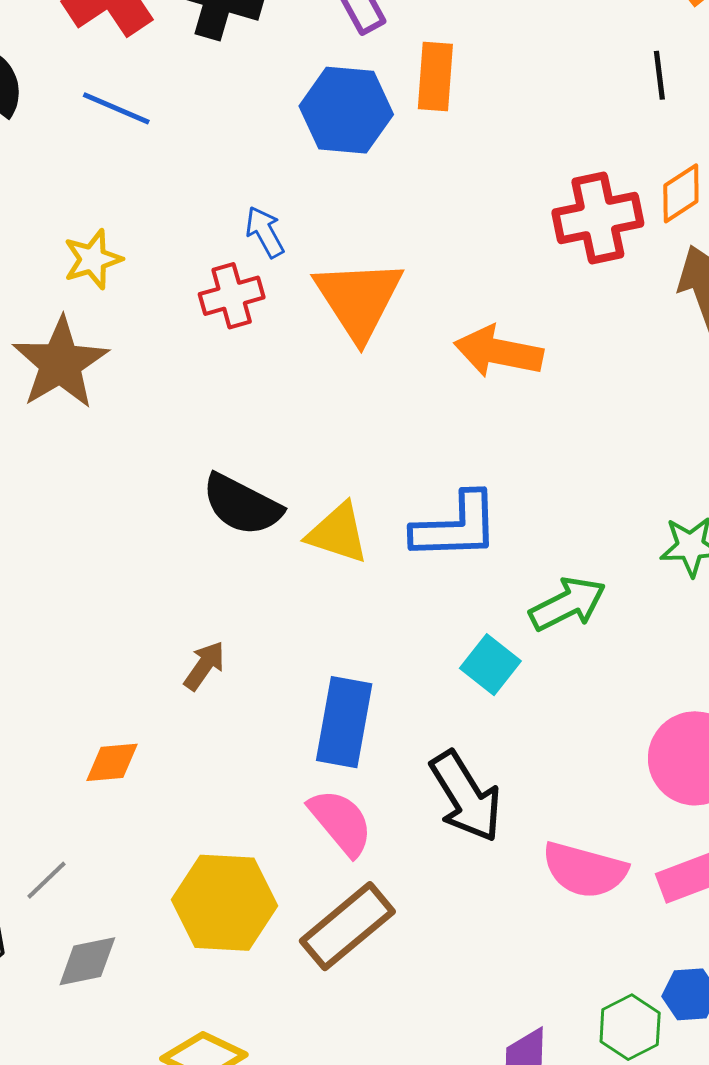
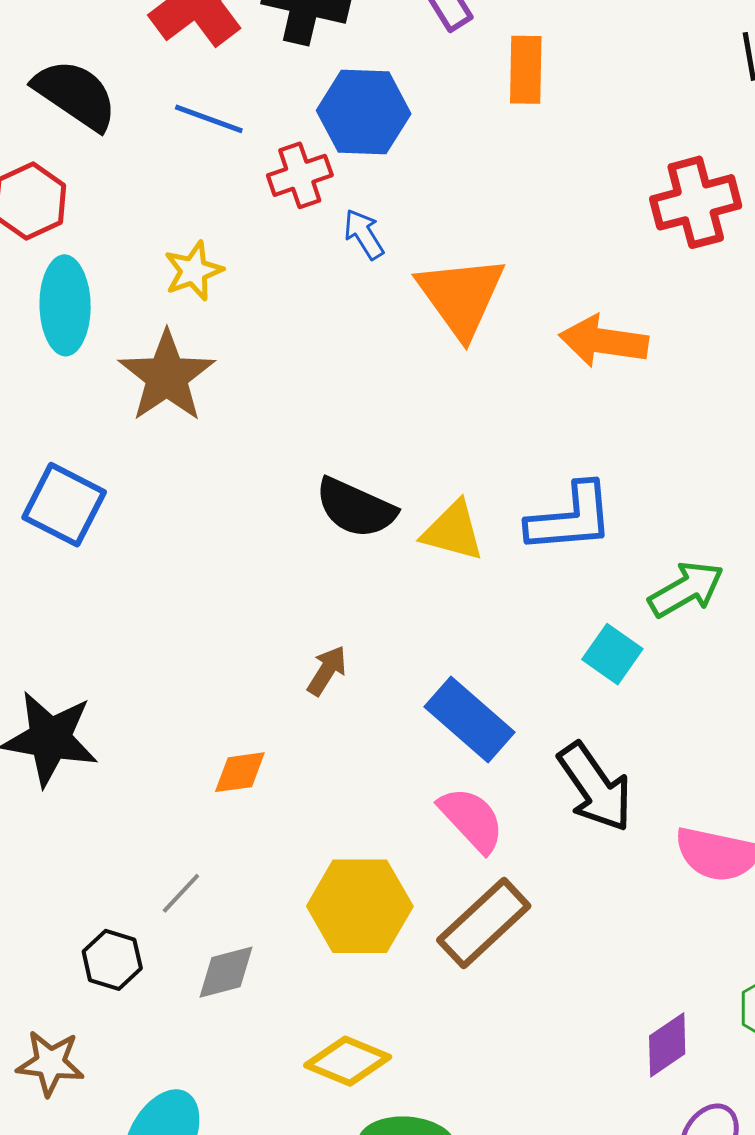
blue hexagon: (346, 110) -> (364, 112), moved
red cross: (232, 296) -> (300, 175), moved
blue rectangle: (344, 722) -> (470, 719), turned -56

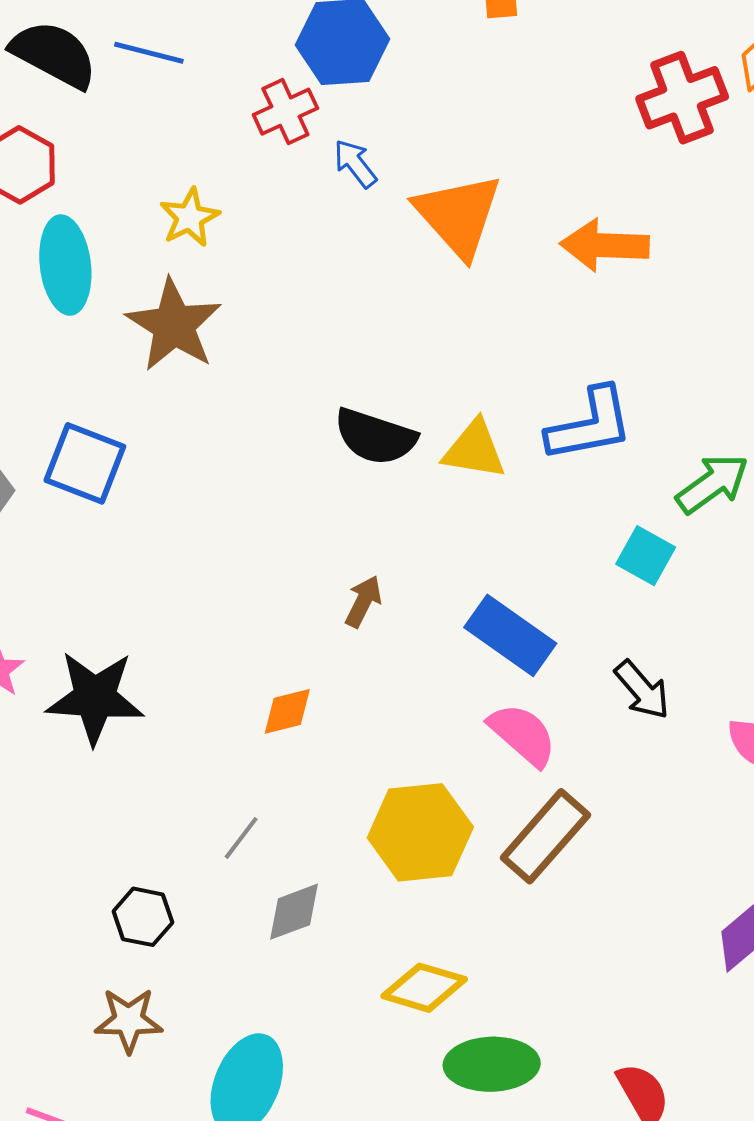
blue line: (209, 119) -> (149, 53), moved
black arrow: (595, 787) -> (642, 690), size x0.7
black hexagon: (112, 960) -> (143, 917), moved

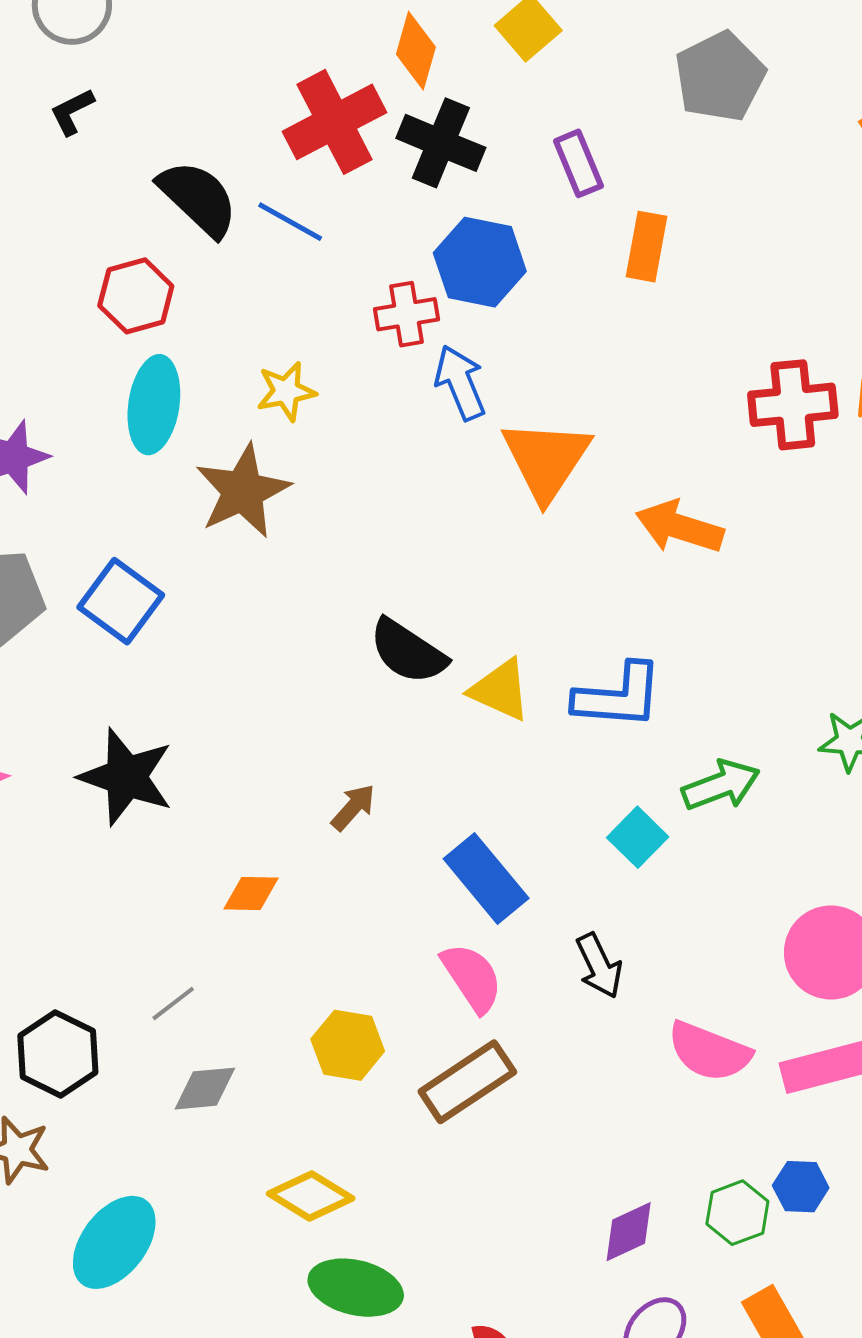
blue arrow: (355, 163) -> (460, 383), size x1.4
black star: (95, 698) -> (126, 777), moved
yellow hexagon: (420, 832) -> (348, 1045), size x0.7
black hexagon: (143, 917) -> (58, 1054), size x1.4

